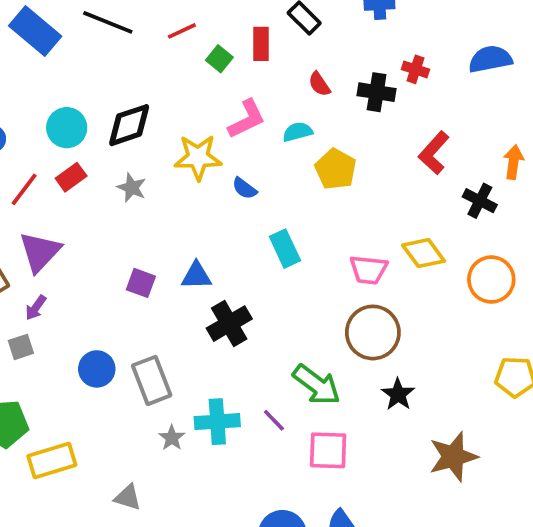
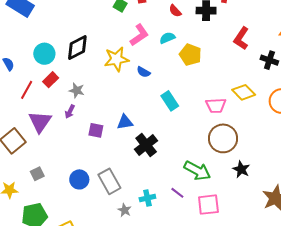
gray star: (132, 188) -> (77, 90), moved
purple arrow: (36, 308) -> (70, 112), moved
cyan cross: (217, 422) -> (147, 198), size x0.7

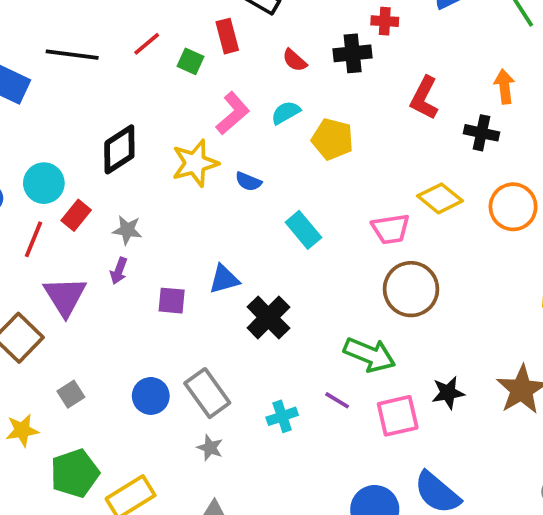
cyan circle: (44, 54) -> (44, 183), moved
black star: (241, 169) -> (448, 393), moved, turned -30
gray star: (124, 210) -> (210, 448), moved

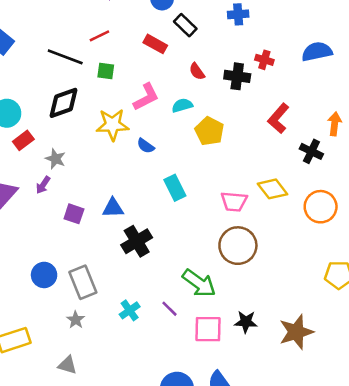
red rectangle: (227, 36) -> (155, 44), turned -60
black line: (72, 55) -> (65, 57), moved
green square: (190, 61) -> (106, 71), moved, turned -30
cyan cross: (282, 416) -> (130, 310), turned -30

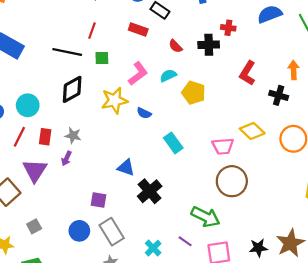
red line: (99, 36) -> (92, 31), turned -35
red rectangle: (23, 140) -> (45, 137), moved, turned -35
blue triangle: (113, 208) -> (126, 168), turned 30
purple square: (74, 214) -> (98, 200), moved
black star: (246, 322) -> (258, 248), moved

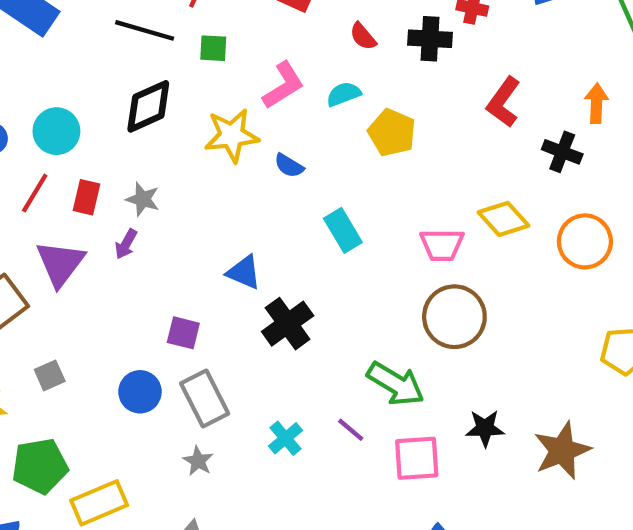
black star: (258, 248) -> (485, 428), moved

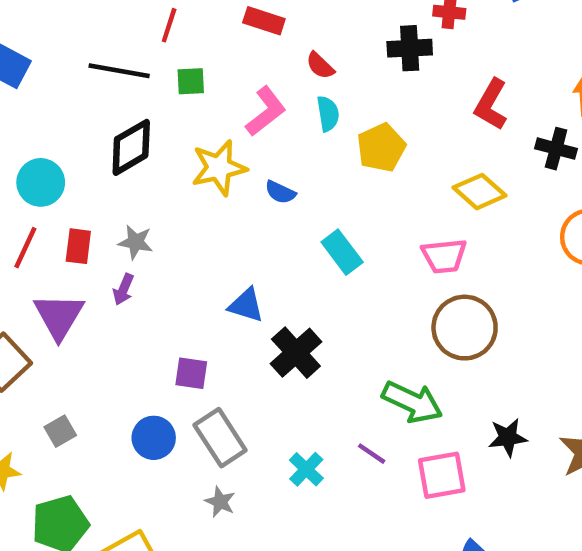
red semicircle: (363, 36) -> (320, 66), moved
cyan semicircle: (344, 94) -> (328, 114), turned 108
yellow pentagon: (392, 133) -> (381, 148), turned 30
yellow diamond: (503, 219) -> (479, 192), moved

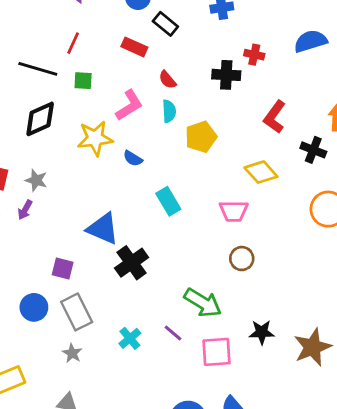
blue triangle: (246, 305) -> (103, 229), size x1.4
brown circle: (465, 328) -> (242, 259), size x0.6

